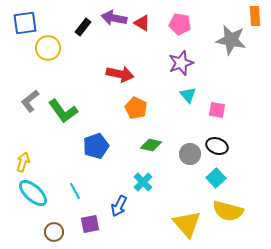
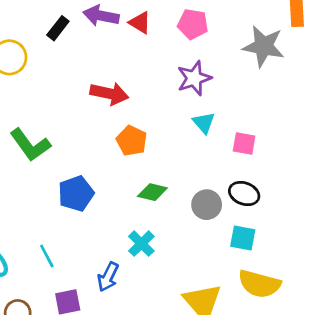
cyan square: (216, 178) -> (243, 238), turned -36

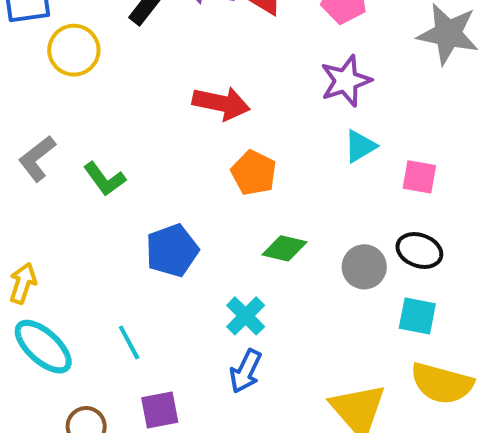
cyan triangle: (204, 123) -> (360, 146), turned 40
green L-shape: (30, 145) -> (105, 179), size x0.7
cyan cross: (141, 244) -> (246, 316), moved
blue arrow: (108, 277) -> (246, 371), moved

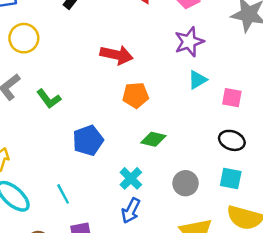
yellow circle: (74, 50) -> (24, 38), moved
orange pentagon: (254, 173) -> (136, 95), turned -30
gray circle: (364, 267) -> (186, 183), moved

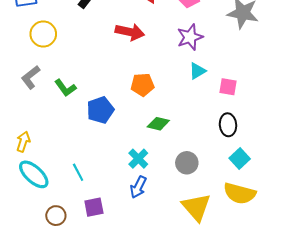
red arrow: (117, 55) -> (130, 32), moved
blue pentagon: (88, 140) -> (100, 110), moved
black ellipse: (232, 140) -> (228, 125), turned 65
cyan square: (231, 178) -> (240, 159), moved, turned 36

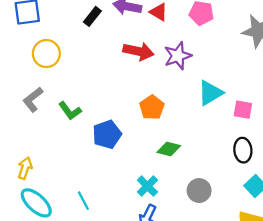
purple star: (190, 37) -> (178, 56), moved
cyan triangle: (197, 71) -> (210, 93), size x1.4
orange pentagon: (142, 85) -> (152, 107), turned -30

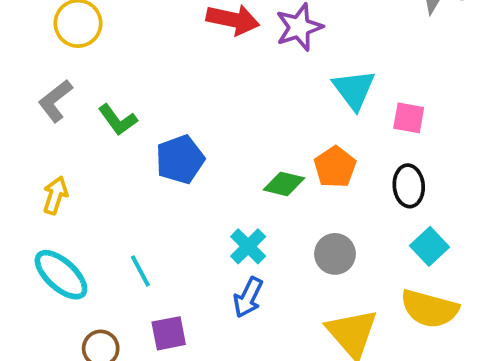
cyan triangle: (210, 93) -> (354, 90), turned -36
orange pentagon: (152, 107) -> (335, 167), moved
yellow arrow: (25, 168) -> (55, 195), moved

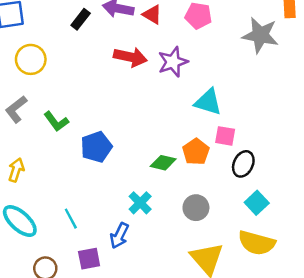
cyan triangle: (354, 90) -> (208, 102), turned -36
pink square: (409, 118) -> (225, 136), moved
black ellipse: (409, 186) -> (243, 164), turned 30
blue arrow: (248, 297) -> (119, 236), moved

